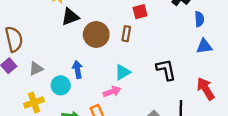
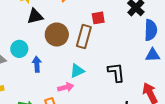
blue semicircle: (199, 19) -> (151, 30), size x1.5
brown rectangle: (126, 34) -> (84, 37), size x1.6
cyan circle: (61, 85) -> (19, 49), moved

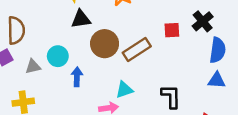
red square: (98, 18) -> (172, 30), moved
brown rectangle: (84, 37) -> (137, 49), turned 35

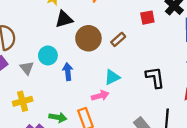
brown rectangle: (137, 49) -> (118, 39), size x0.6
gray triangle: (33, 67) -> (27, 68), turned -48

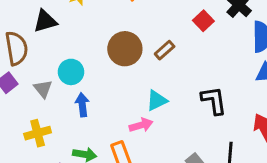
red square: (147, 18) -> (203, 21), turned -32
black triangle: (64, 19) -> (45, 21), moved
blue arrow: (68, 72) -> (82, 105), moved

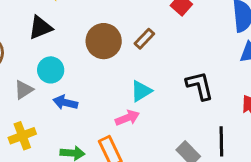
black triangle: (45, 21) -> (40, 28), moved
gray triangle: (43, 89) -> (24, 90), turned 42
blue arrow: (82, 105) -> (65, 102), turned -65

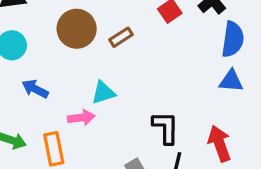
black L-shape: (200, 86) -> (166, 128), moved
blue arrow: (65, 102) -> (35, 89), moved

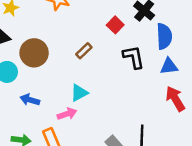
brown circle: (77, 29) -> (34, 53), moved
black L-shape: (166, 128) -> (134, 57), moved
red arrow: (219, 144) -> (175, 99), moved

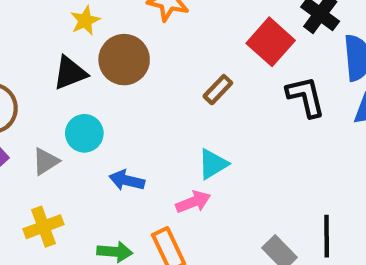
red square: (115, 25) -> (271, 42), size x1.5
brown circle: (34, 53) -> (124, 60), moved

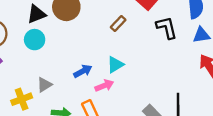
cyan circle: (84, 133) -> (35, 40), moved
gray triangle: (46, 161) -> (44, 85), moved
blue arrow: (127, 180) -> (83, 71), moved, turned 138

